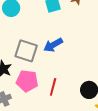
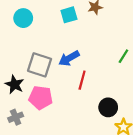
red line: (53, 87) -> (82, 80), moved

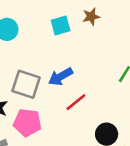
red line: (82, 80) -> (76, 102), turned 36

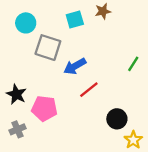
gray square: (26, 84) -> (48, 48), moved

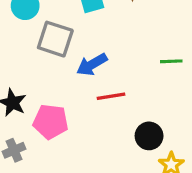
green line: (133, 64) -> (171, 61), turned 56
red line: (89, 90) -> (111, 96), turned 30

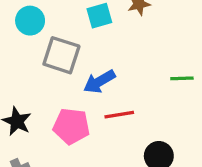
pink pentagon: (51, 122) -> (71, 126), moved

